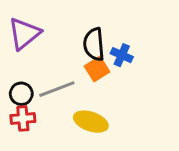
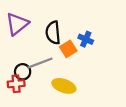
black semicircle: (94, 44) -> (53, 33), moved
black circle: (21, 94) -> (23, 72), moved

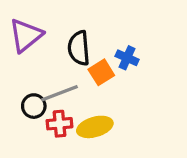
red cross: (16, 84) -> (59, 124), moved
yellow ellipse: (64, 86) -> (95, 127), turned -35

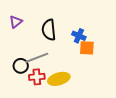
purple triangle: (26, 35) -> (16, 22), size x0.6
orange square: (101, 72) -> (87, 48), moved, turned 35

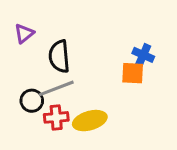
black semicircle: (49, 30) -> (59, 56), moved
blue cross: (79, 36) -> (143, 55), moved

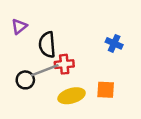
orange square: (133, 73) -> (106, 90), moved
red cross: (56, 117) -> (64, 64), moved

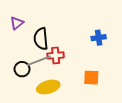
blue cross: (114, 43) -> (99, 38), turned -32
yellow ellipse: (72, 96) -> (48, 87), moved

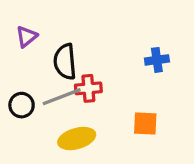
black circle: (22, 69) -> (22, 105), moved

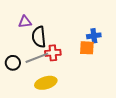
purple triangle: (27, 37) -> (25, 22), moved, turned 32
orange square: (145, 123) -> (87, 48), moved

